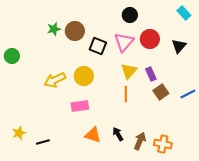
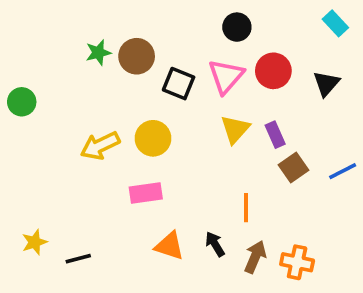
orange line: (126, 94) -> (246, 208), moved

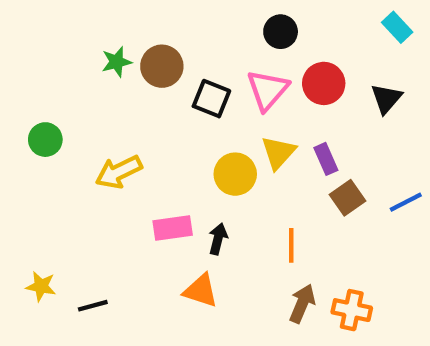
green circle: (22, 102) -> (45, 140), moved
yellow circle: (153, 138) -> (235, 174), moved
yellow star: (34, 242) -> (41, 286), turned 30
black arrow: (215, 244) -> (218, 239), moved, turned 45

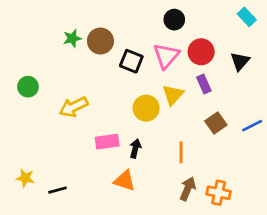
purple rectangle: (326, 159) -> (204, 84), moved

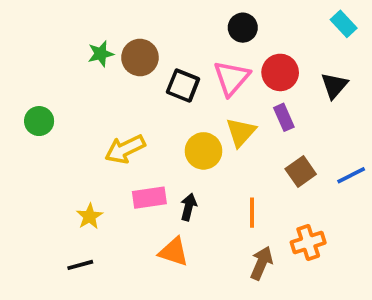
yellow arrow: (74, 107) -> (125, 149), moved
yellow star: (25, 178) -> (90, 216), moved, turned 30
orange cross: (219, 193) -> (308, 243), moved, turned -30

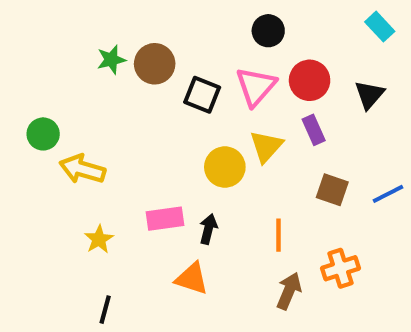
yellow arrow: (125, 149) -> (82, 169), moved, turned 42
brown square: (301, 171) -> (332, 190), turned -36
black line: (80, 265) -> (105, 310), moved, turned -60

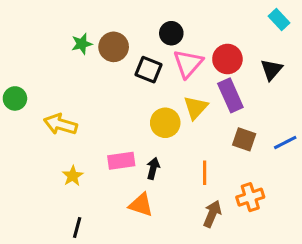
black circle: (268, 31) -> (171, 33), moved
purple rectangle: (314, 130) -> (230, 95), size x1.5
green circle: (43, 134) -> (15, 98), moved

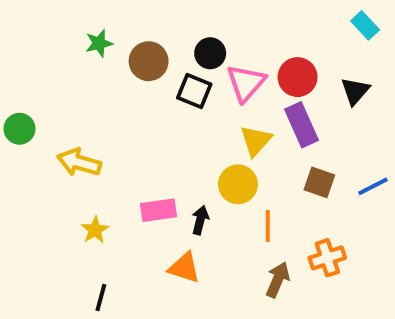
black circle: (171, 33) -> (210, 53), moved
green star: (82, 44) -> (99, 43), moved
yellow circle: (165, 123) -> (238, 184), moved

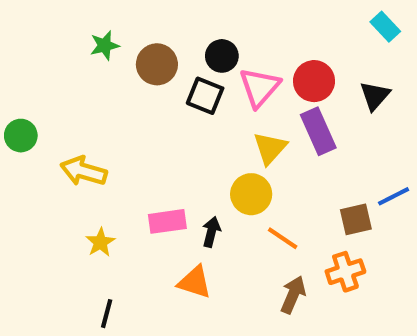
brown square: (319, 182) -> (356, 219), moved, turned -32
orange line: (268, 226) -> (283, 238), turned -56

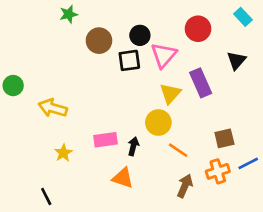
green star: (105, 45) -> (69, 14), moved
red circle: (314, 81) -> (198, 29), moved
black square: (205, 96) -> (129, 60), turned -30
blue line: (394, 196) -> (248, 163), moved
black line: (107, 314) -> (46, 196), moved, turned -42

